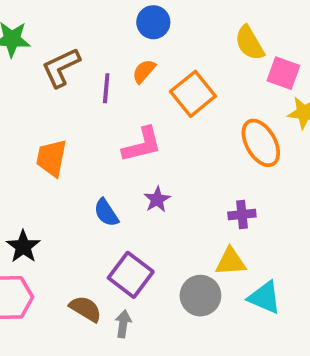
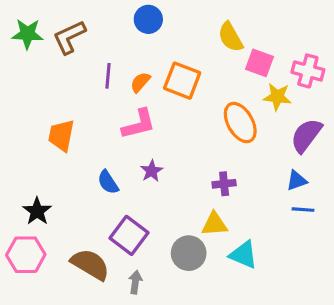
brown L-shape: (61, 67) -> (69, 37), moved
orange semicircle: (144, 71) -> (140, 82), moved
orange square: (193, 94) -> (182, 81), turned -30
brown semicircle: (85, 309) -> (90, 264), size x1.4
gray arrow: (123, 324) -> (135, 282), moved

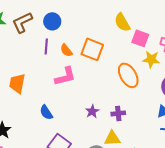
blue circle: (148, 19) -> (52, 21), moved
orange semicircle: (140, 82) -> (66, 50), turned -80
purple star: (152, 171) -> (92, 111), moved

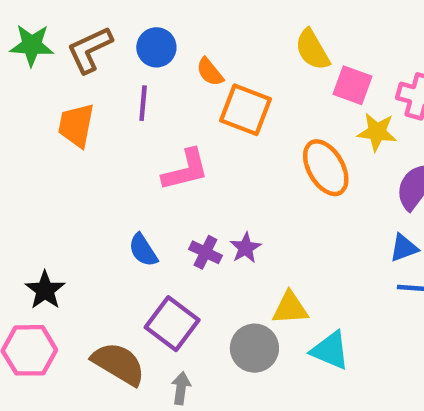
orange semicircle: (66, 50) -> (210, 72), moved
orange trapezoid: (17, 83) -> (76, 125), moved
purple cross: (118, 113) -> (205, 252), moved, turned 32

